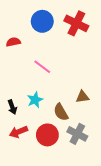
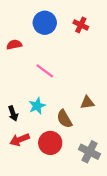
red cross: (76, 23) -> (81, 25), size x0.6
gray cross: (77, 134) -> (90, 152), moved

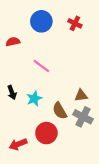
black arrow: (13, 113) -> (12, 92), moved
red arrow: (20, 140) -> (18, 144), moved
gray cross: (90, 152) -> (83, 117), moved

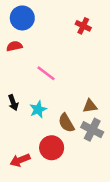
blue circle: (41, 21) -> (22, 18), moved

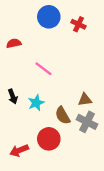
blue circle: (22, 18) -> (49, 17), moved

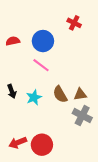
blue circle: (49, 17) -> (43, 41), moved
brown semicircle: (63, 116) -> (60, 94), moved
red circle: (49, 139) -> (42, 145), moved

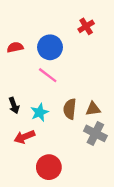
red cross: (74, 23) -> (86, 26), turned 32
brown semicircle: (60, 94) -> (70, 109), turned 36
red arrow: (18, 143) -> (24, 137), moved

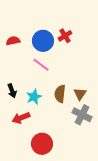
red cross: (86, 26) -> (65, 36), moved
brown triangle: (93, 109) -> (80, 94), turned -48

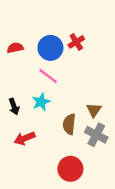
brown semicircle: (60, 94) -> (69, 124), moved
cyan star: (34, 97) -> (41, 102), moved
red circle: (42, 144) -> (70, 169), moved

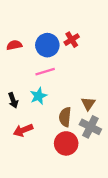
pink line: (48, 76) -> (45, 72), turned -54
red circle: (70, 169) -> (66, 143), moved

